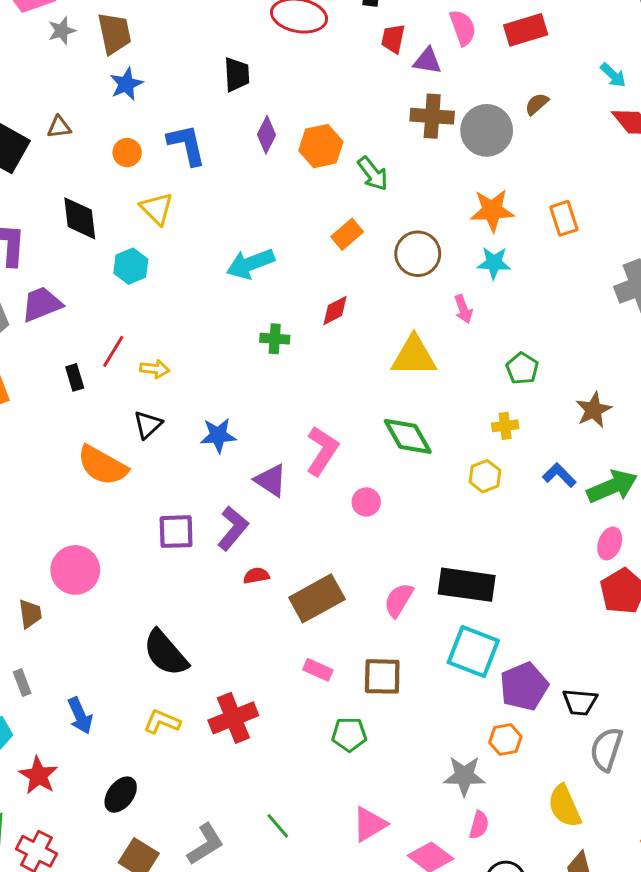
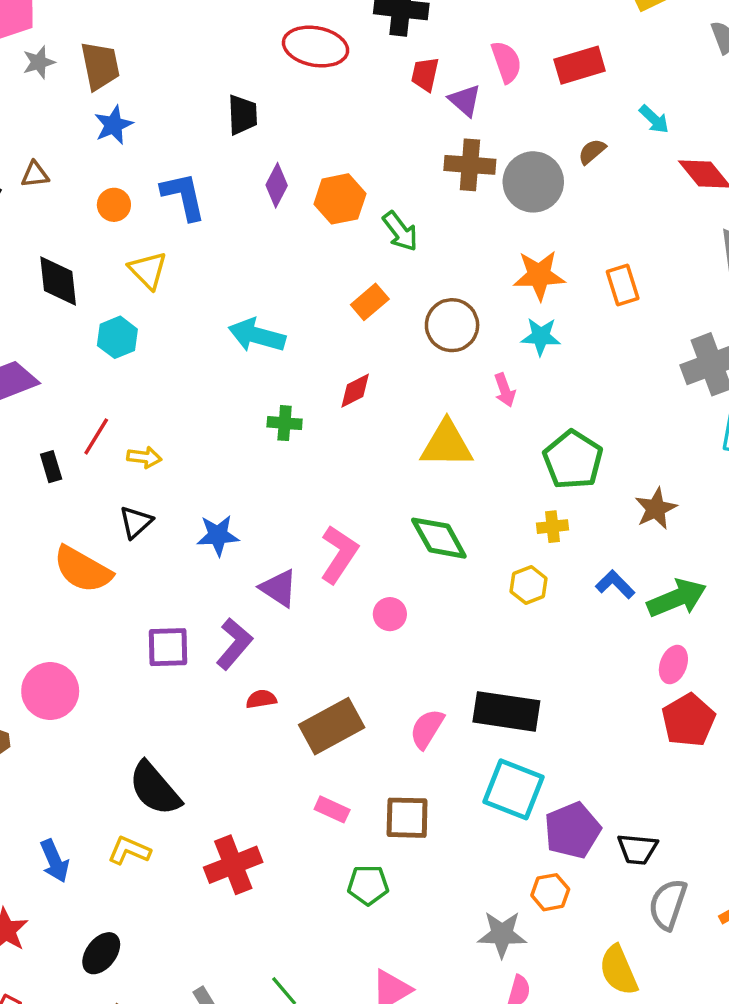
purple triangle: (427, 61) -> (465, 100), turned 32
cyan arrow: (613, 75) -> (654, 119), moved
cyan arrow: (250, 264) -> (257, 335), turned 36
green pentagon: (522, 368) -> (573, 460), size x1.6
yellow L-shape: (162, 722) -> (129, 850), moved

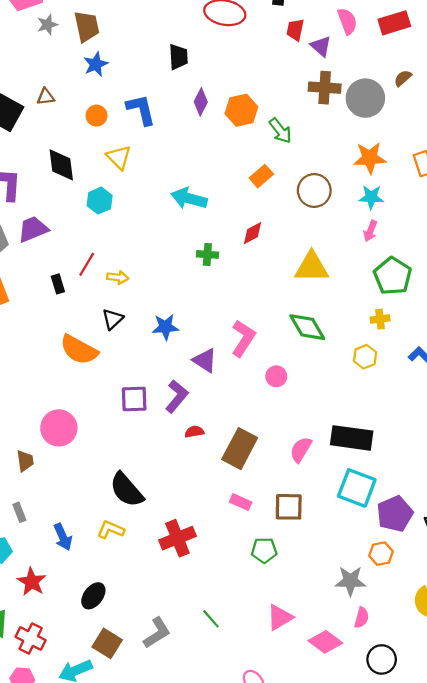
pink arrow: (505, 390) -> (370, 231), moved, turned 42
brown rectangle: (332, 726) -> (240, 449), turned -33

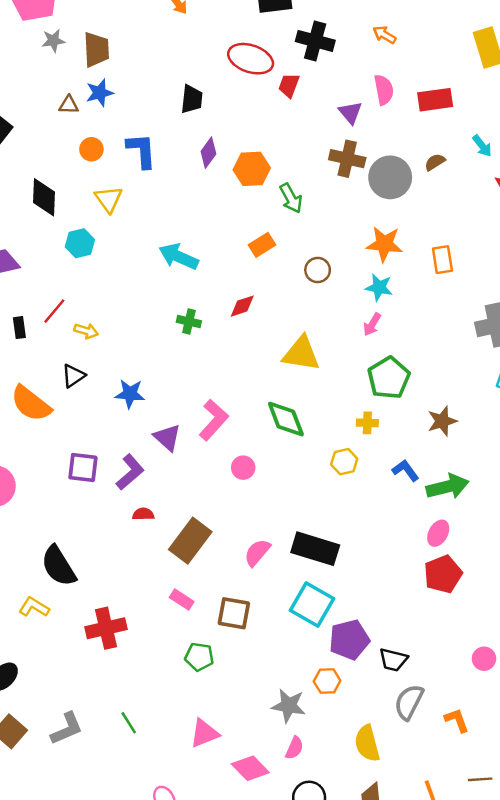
red trapezoid: (295, 30) -> (289, 85), moved
brown triangle: (46, 97) -> (69, 105), moved
brown circle: (314, 191) -> (318, 270), size x0.7

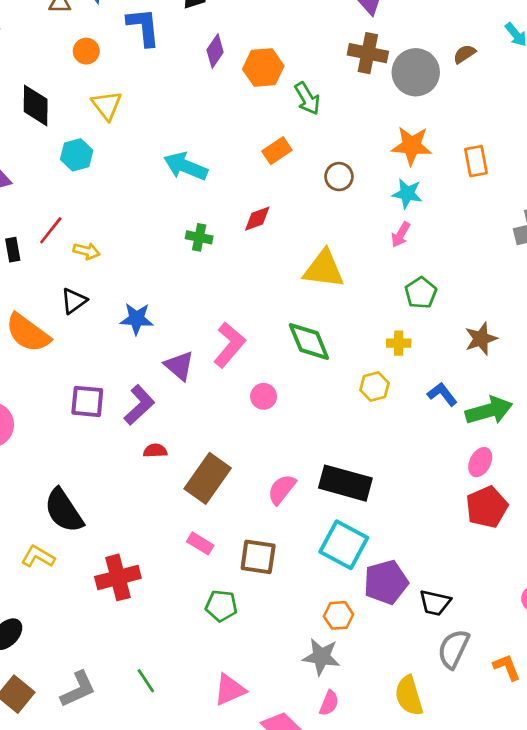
blue L-shape: (141, 150) -> (143, 27), moved
green pentagon: (389, 378) -> (421, 293), size x0.7
orange hexagon: (327, 681) -> (339, 615), moved

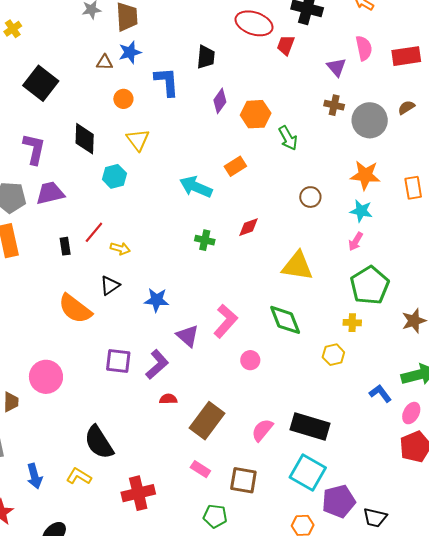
brown cross: (368, 53) -> (334, 105), size x0.7
orange rectangle: (277, 151) -> (235, 166), moved
green pentagon: (421, 293) -> (370, 285), size x1.6
blue L-shape: (442, 394) -> (380, 393), moved

